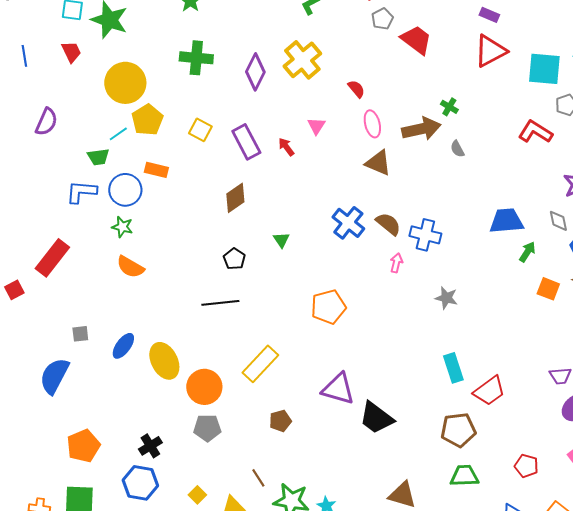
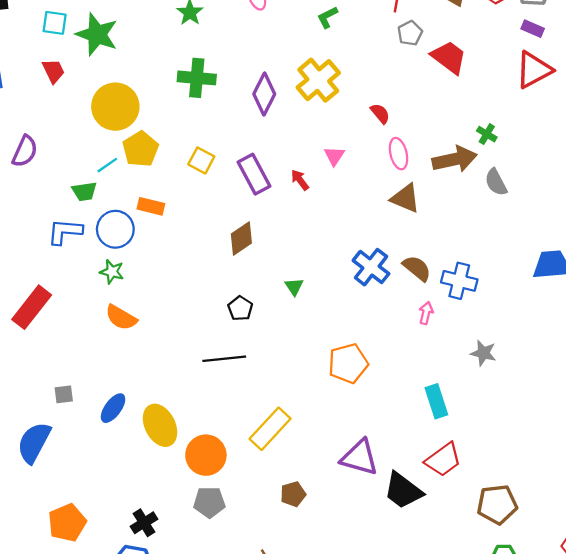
gray semicircle: (457, 149) -> (496, 182), size x1.4
cyan rectangle: (453, 368) -> (436, 401), moved
red trapezoid: (489, 391) -> (443, 460), moved

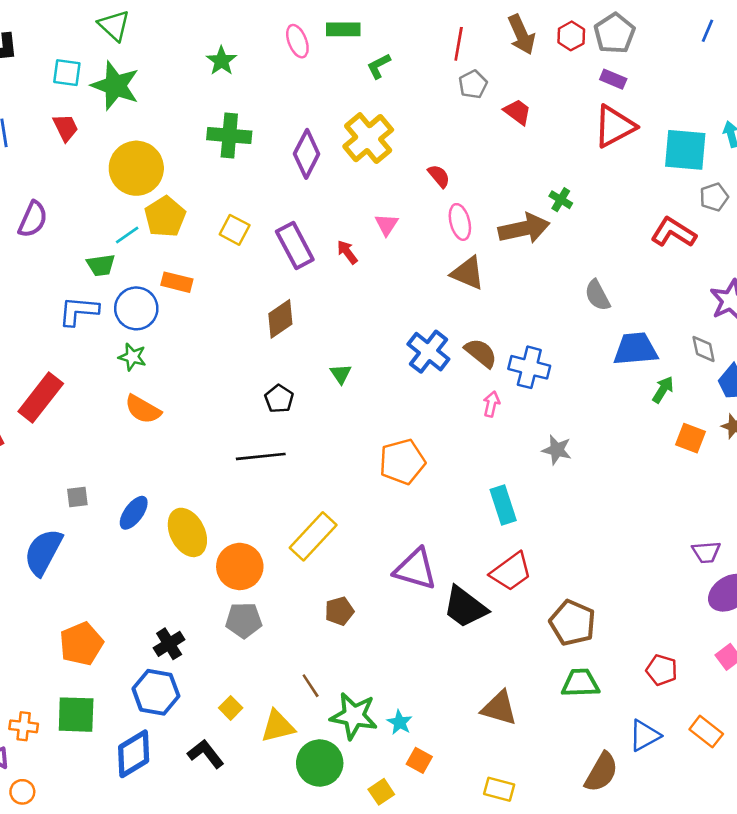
red trapezoid: (449, 57) -> (518, 112), size x0.7
gray semicircle: (496, 182) -> (597, 295), moved
brown pentagon: (497, 504) -> (573, 623), turned 30

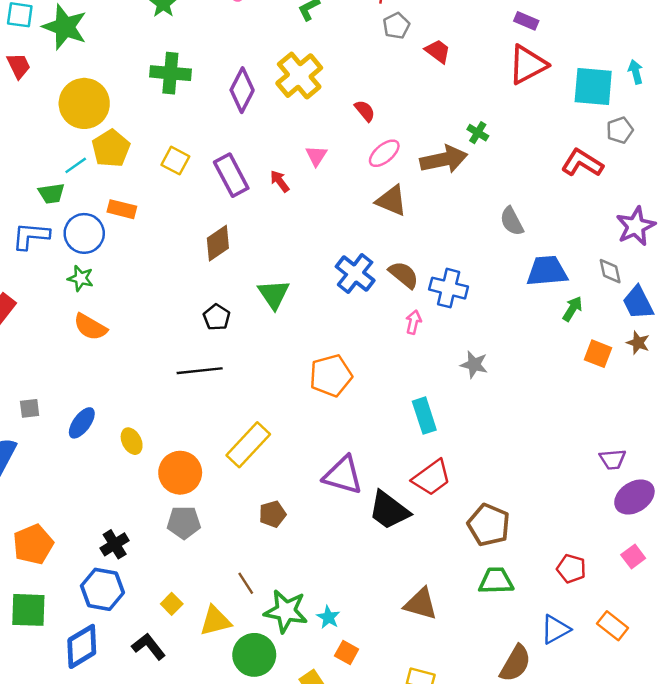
pink ellipse: (460, 222) -> (384, 153), turned 64
green triangle: (341, 374) -> (274, 294), size x1.6
yellow ellipse: (187, 532) -> (132, 441), size x0.6

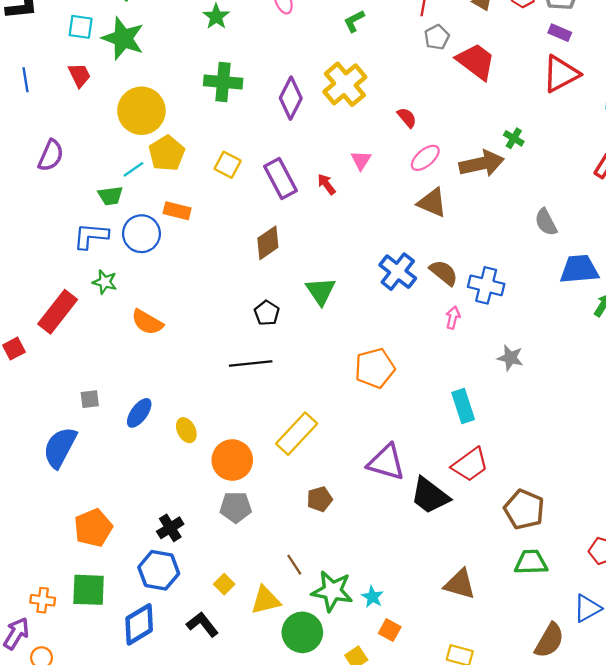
red trapezoid: (438, 51) -> (476, 61), size x1.6
green star: (81, 278) -> (105, 282), moved

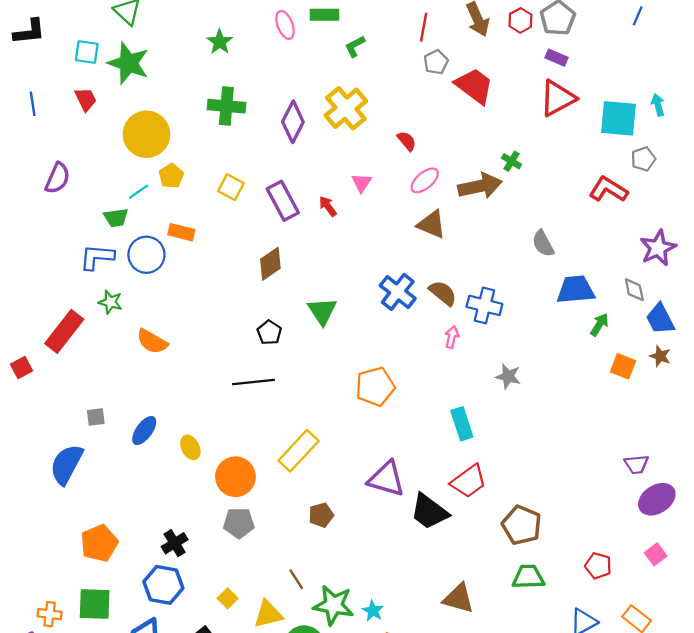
yellow pentagon: (167, 153) -> (171, 176), size x0.7

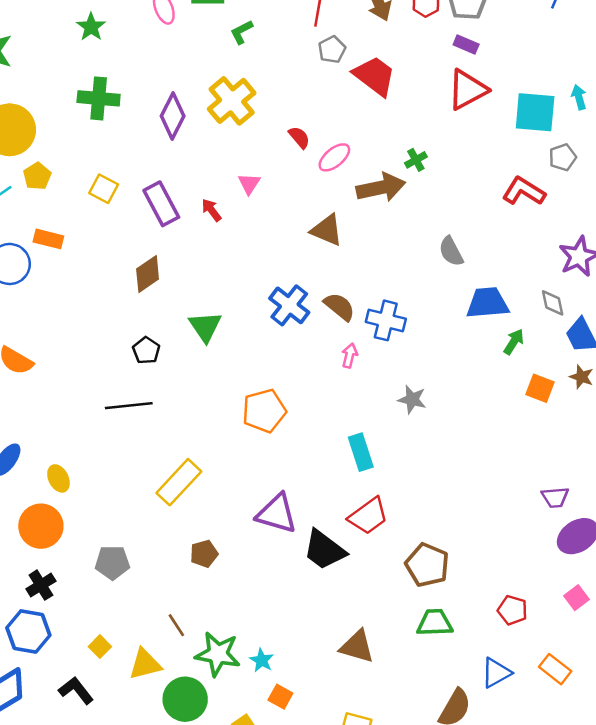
green cross: (511, 161) -> (416, 160), turned 30
pink ellipse: (425, 180) -> (334, 157), moved
orange circle: (235, 477) -> (41, 526), moved

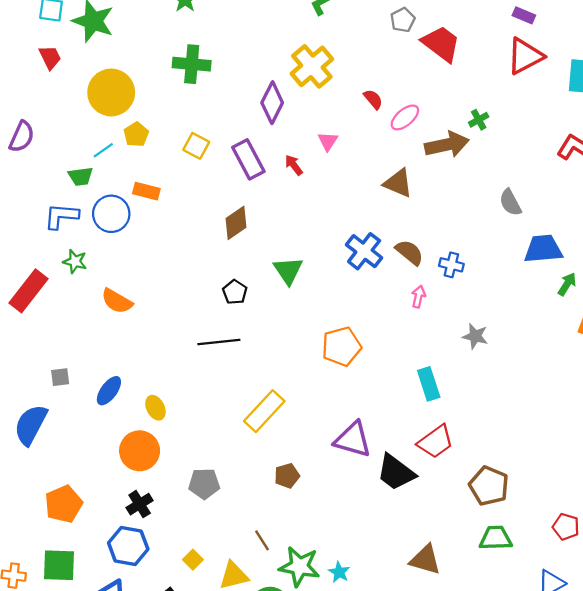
purple diamond: (173, 116) -> (272, 103), moved
blue cross: (386, 320) -> (451, 265), size x0.7

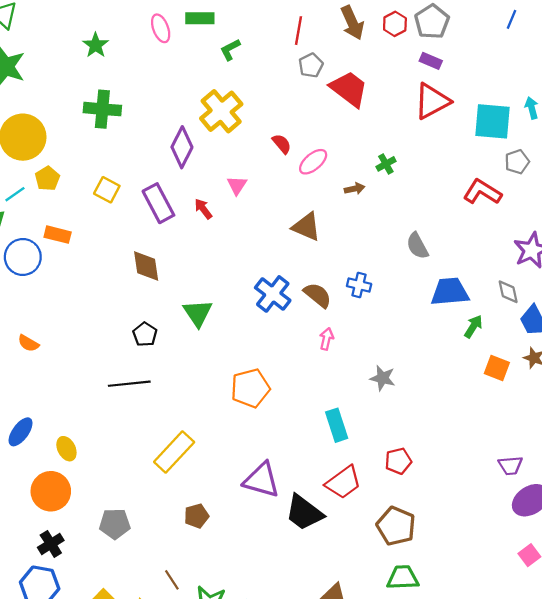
brown arrow: (447, 145) -> (355, 189), size x0.5
brown diamond: (236, 223) -> (146, 266), turned -64
blue cross: (451, 265) -> (359, 285), moved
orange semicircle: (117, 301) -> (28, 343), size x0.7
red pentagon: (566, 527) -> (398, 461), moved, turned -30

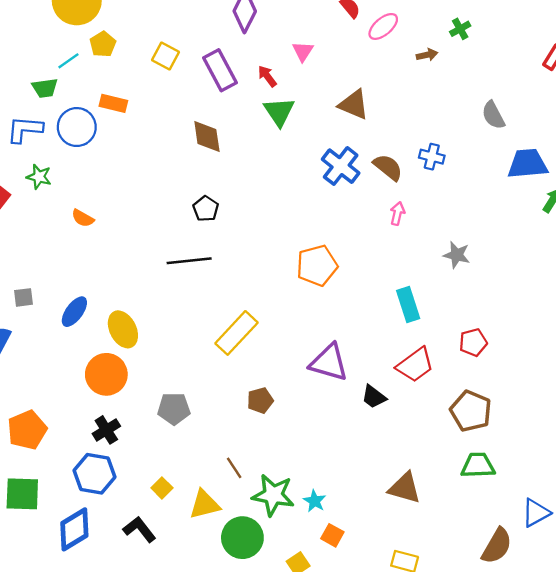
brown triangle: (306, 227) -> (354, 105), moved
green triangle: (198, 313) -> (279, 112), moved
yellow ellipse: (66, 449) -> (123, 329), size x1.4
black trapezoid: (304, 513) -> (374, 397), size x0.6

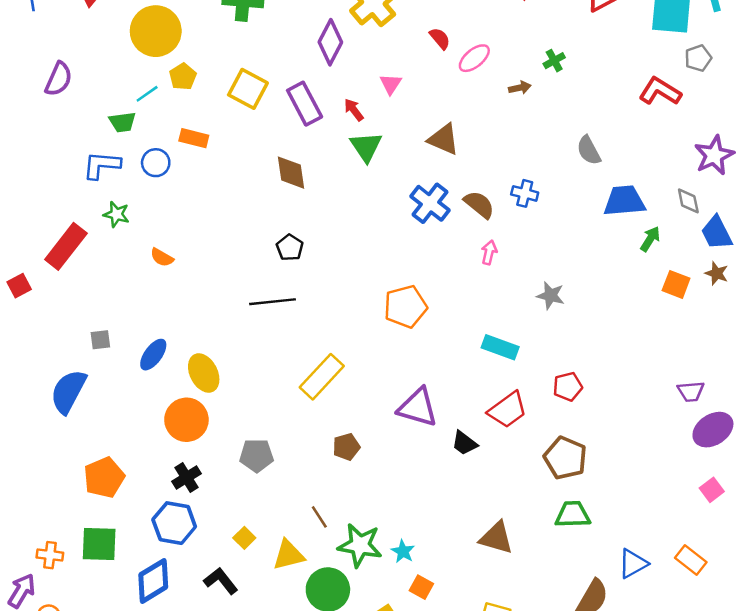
yellow square: (166, 56) -> (248, 89), size x1.4
blue circle: (77, 127) -> (156, 163), size x0.7
cyan rectangle: (408, 305) -> (500, 347), turned -52

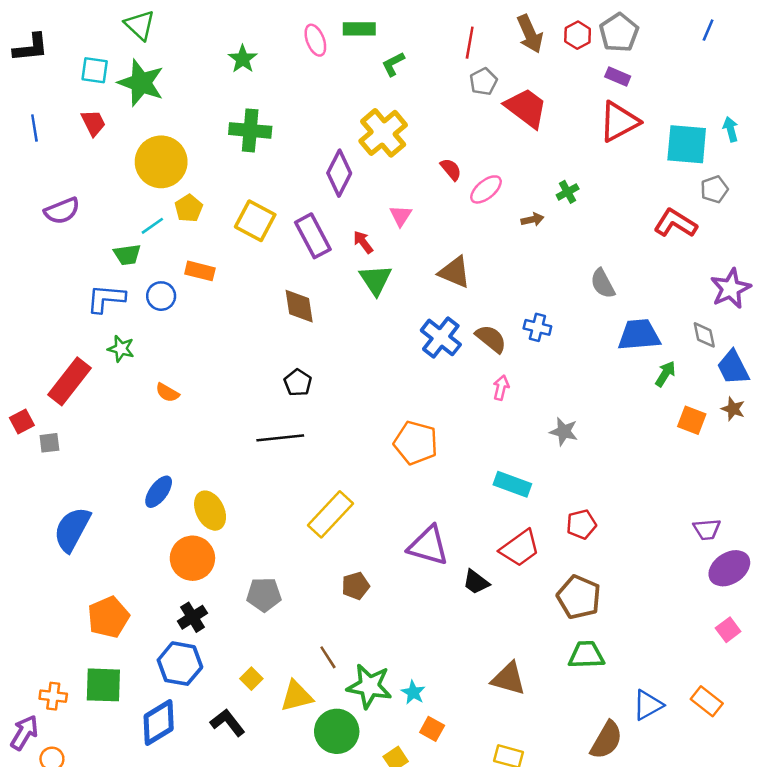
purple semicircle: (59, 79) -> (62, 211), turned 44
orange pentagon: (405, 307) -> (416, 443), turned 30
gray square: (100, 340) -> (49, 443), moved

